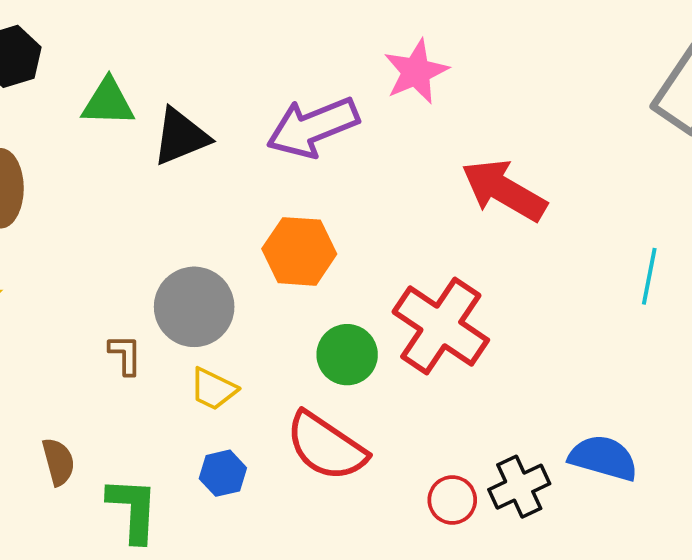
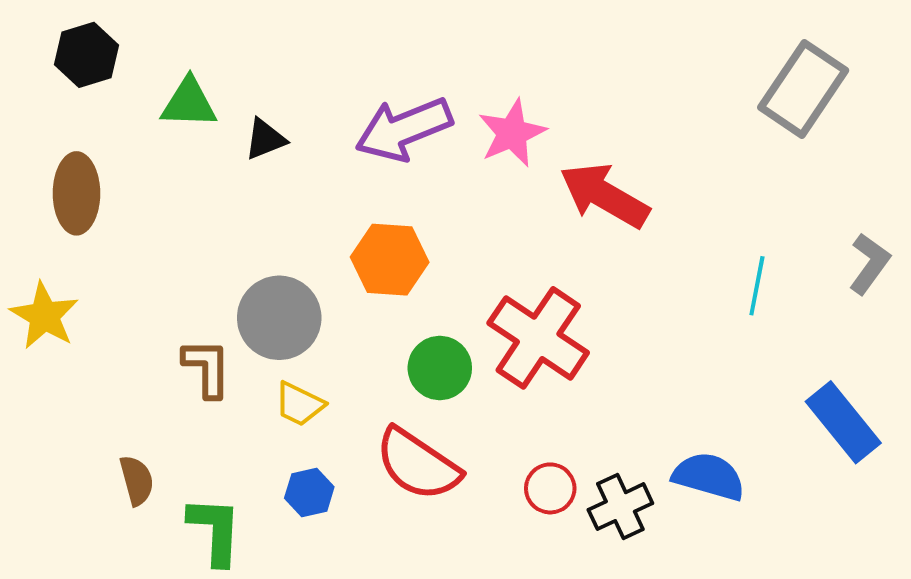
pink star: (416, 72) -> (512, 133), moved
black triangle: (181, 137) -> (265, 139), size x0.7
brown L-shape: (125, 355) -> (207, 368), size x1.4
red circle: (452, 500) -> (550, 488), moved

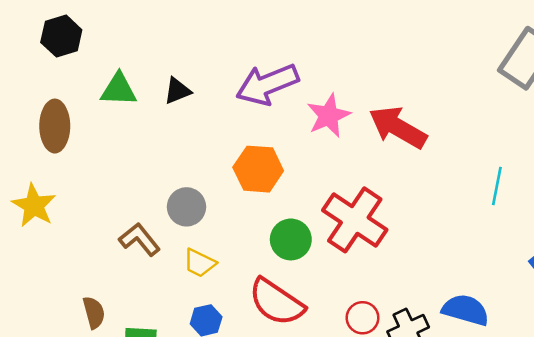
green triangle: (189, 103) -> (119, 90), moved
pink star: (512, 133) -> (329, 116), moved
gray circle: (279, 318) -> (186, 207), size x0.7
brown L-shape: (207, 368) -> (140, 239), turned -39

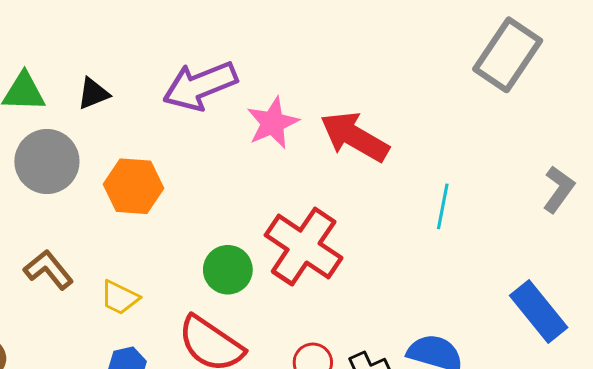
orange hexagon: (258, 169) -> (134, 186), moved
cyan line: (497, 186) -> (443, 206), moved
gray circle: (186, 207) -> (47, 161), moved, size x1.4

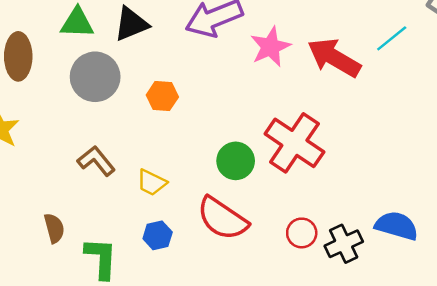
black triangle: (93, 93) -> (131, 24), size x1.4
orange hexagon: (134, 186) -> (162, 96), size x0.7
cyan line: (443, 206) -> (392, 38), moved, turned 40

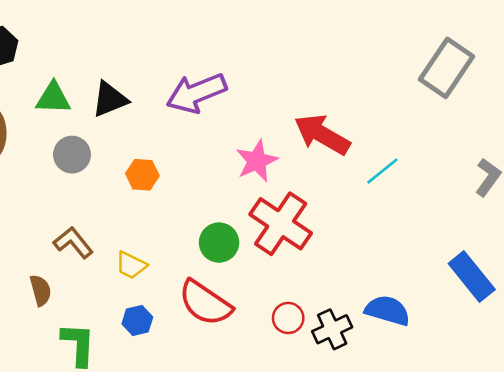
cyan line: (392, 38) -> (382, 171), moved
pink star: (270, 47) -> (257, 161), moved
gray circle: (95, 77) -> (72, 155), size x0.7
brown semicircle: (54, 228) -> (41, 290), moved

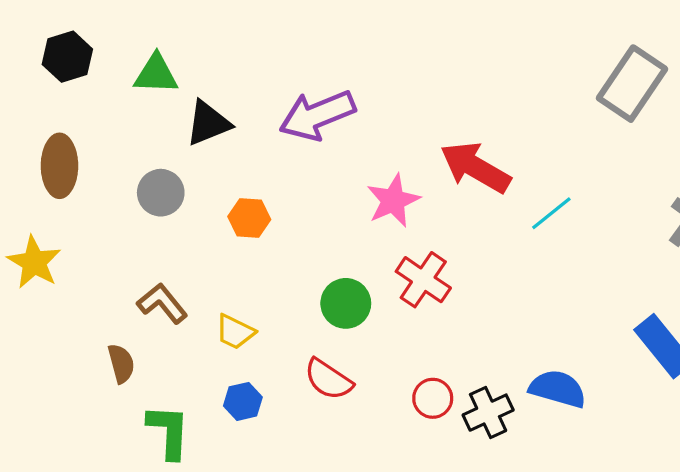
green triangle: (53, 98) -> (156, 74), moved
red cross: (281, 224) -> (423, 280), size x0.7
red semicircle: (205, 303) -> (328, 379), size x0.7

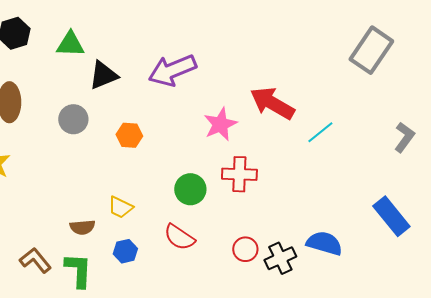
red cross: (423, 280) -> (239, 174), turned -32
brown L-shape: (162, 303) -> (35, 260), moved
brown semicircle: (121, 363) -> (82, 227), moved, turned 100

